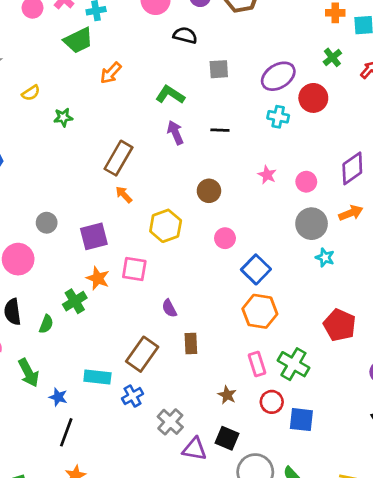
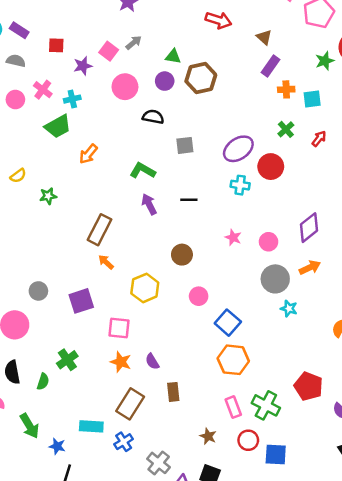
orange star: (98, 278) -> (121, 362), moved
red pentagon: (340, 325) -> (309, 386), moved

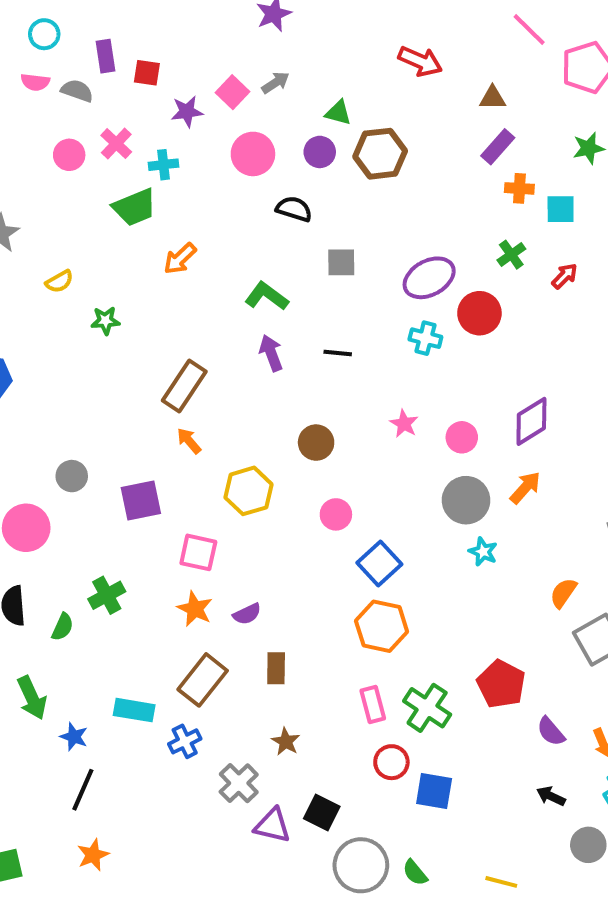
purple rectangle: (19, 30) -> (105, 56), moved, turned 42
brown triangle: (264, 37) -> (493, 98), turned -49
orange arrow: (310, 268) -> (525, 488), turned -30
purple semicircle: (152, 362) -> (247, 614), turned -91
brown star: (208, 436) -> (286, 742), moved

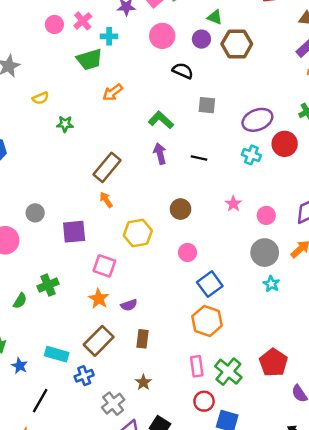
black line: (83, 790) -> (40, 401), moved

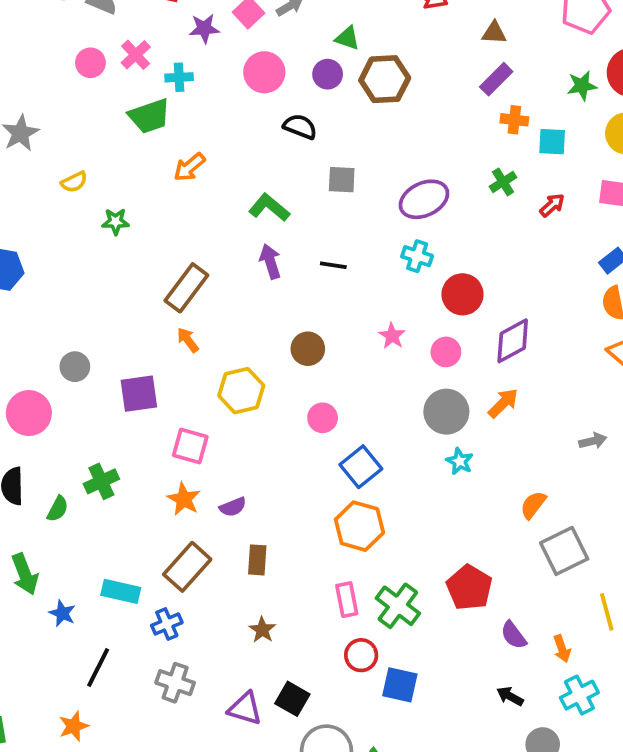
red circle: (285, 144) -> (462, 294), moved
gray cross: (113, 404) -> (175, 683), moved, turned -30

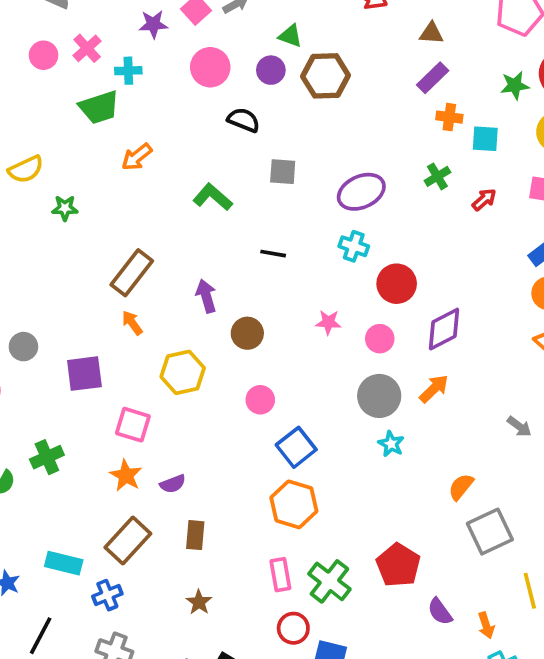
yellow semicircle: (74, 182) -> (26, 169), size x1.4
purple arrow: (270, 261) -> (206, 296), moved
pink star: (392, 336) -> (328, 322), turned -30
gray arrow: (593, 441) -> (519, 426), turned 50

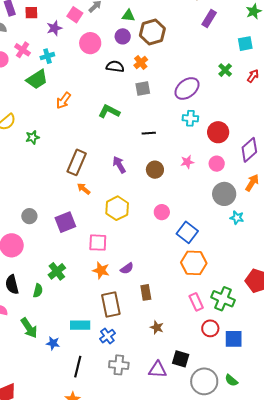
orange cross: (449, 117) -> (141, 63), moved, turned -32
brown circle: (247, 333) -> (155, 170), moved
brown rectangle: (128, 541) -> (111, 304), turned -40

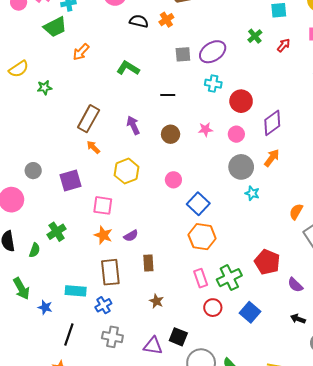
gray square: (143, 88) -> (183, 54), moved
green cross: (223, 299) -> (229, 278), turned 35
blue square: (234, 339) -> (250, 312), moved, turned 36

